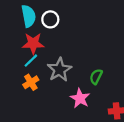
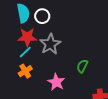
gray star: (59, 70) -> (50, 44), moved
pink star: (80, 98) -> (56, 82), moved

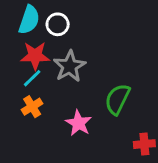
cyan semicircle: (23, 13) -> (29, 20), turned 30
green semicircle: (82, 66) -> (117, 99), size x1.5

